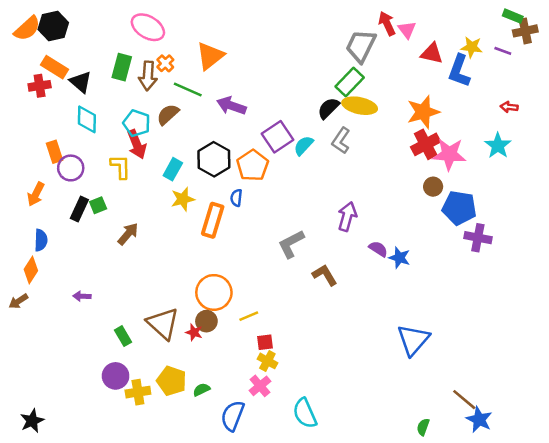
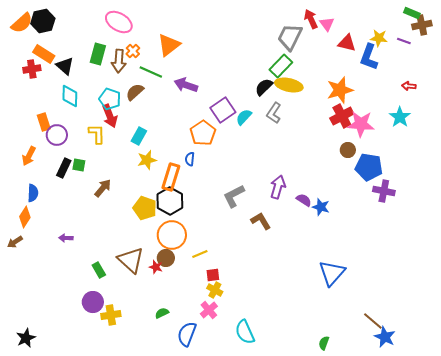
black hexagon: (214, 159) -> (170, 201), moved
green square: (98, 205) -> (79, 165), turned 32
purple arrow: (347, 217) -> (278, 187), moved
yellow pentagon: (172, 381) -> (145, 208), moved
green semicircle: (423, 427) -> (324, 343), moved

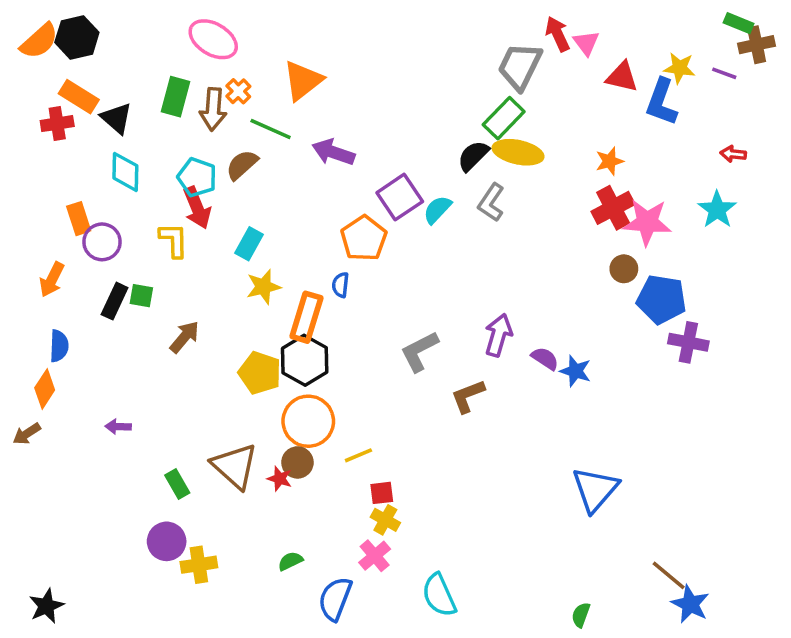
orange star: (340, 90) -> (610, 161), size x0.6
brown L-shape: (261, 221) -> (468, 396), turned -80

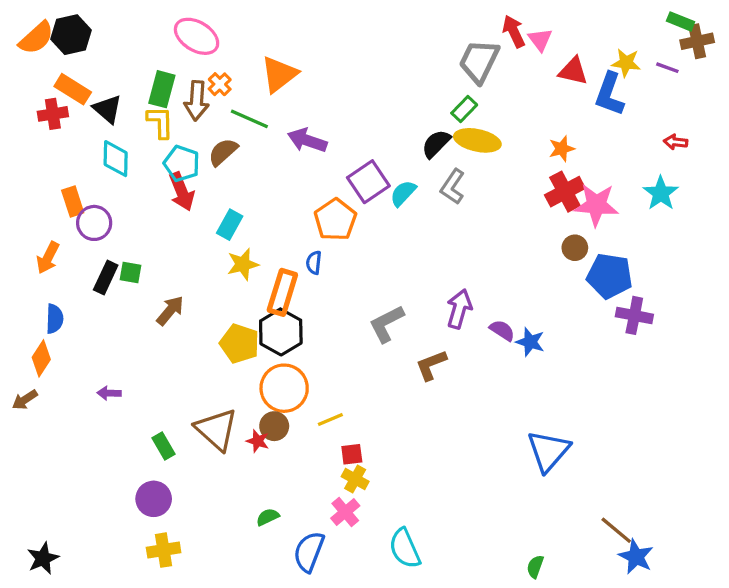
green rectangle: (504, 118) -> (464, 109), size x0.7
yellow L-shape: (174, 240) -> (160, 122), moved
yellow cross: (199, 565) -> (164, 550), moved

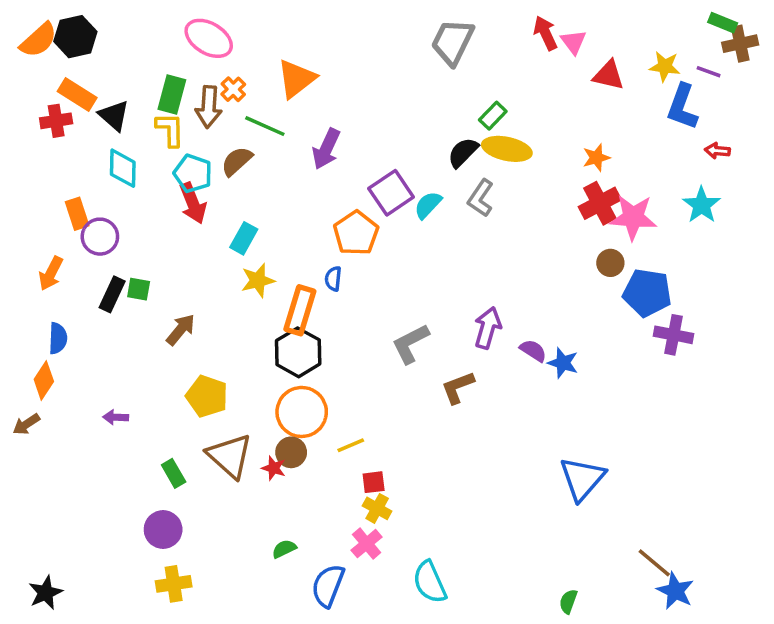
gray trapezoid: (479, 61) -> (452, 42), moved
blue L-shape: (610, 94) -> (682, 107), moved
purple arrow: (307, 140) -> (326, 149), turned -84
yellow pentagon: (240, 344) -> (207, 396), moved

